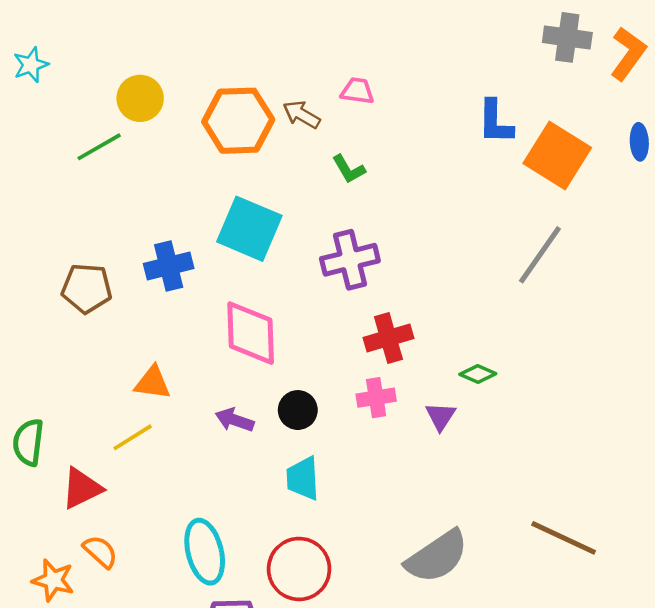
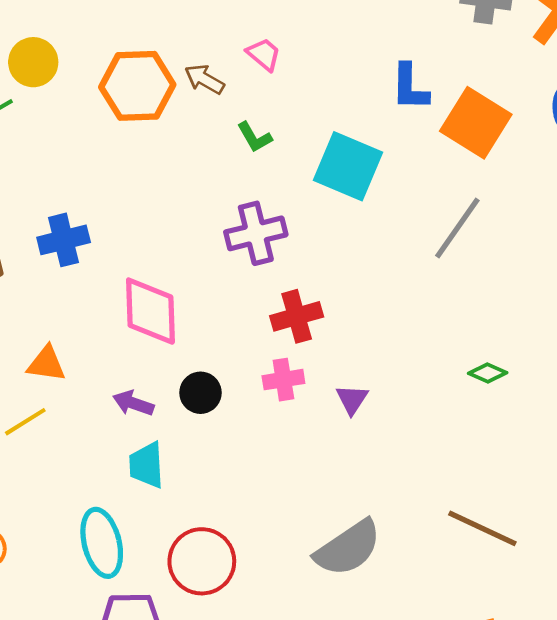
pink trapezoid: (357, 91) -> (264, 54), turned 32
cyan square: (249, 229) -> (348, 166), moved
green diamond: (478, 374) -> (488, 373), moved
cyan trapezoid: (303, 478) -> (146, 465), moved

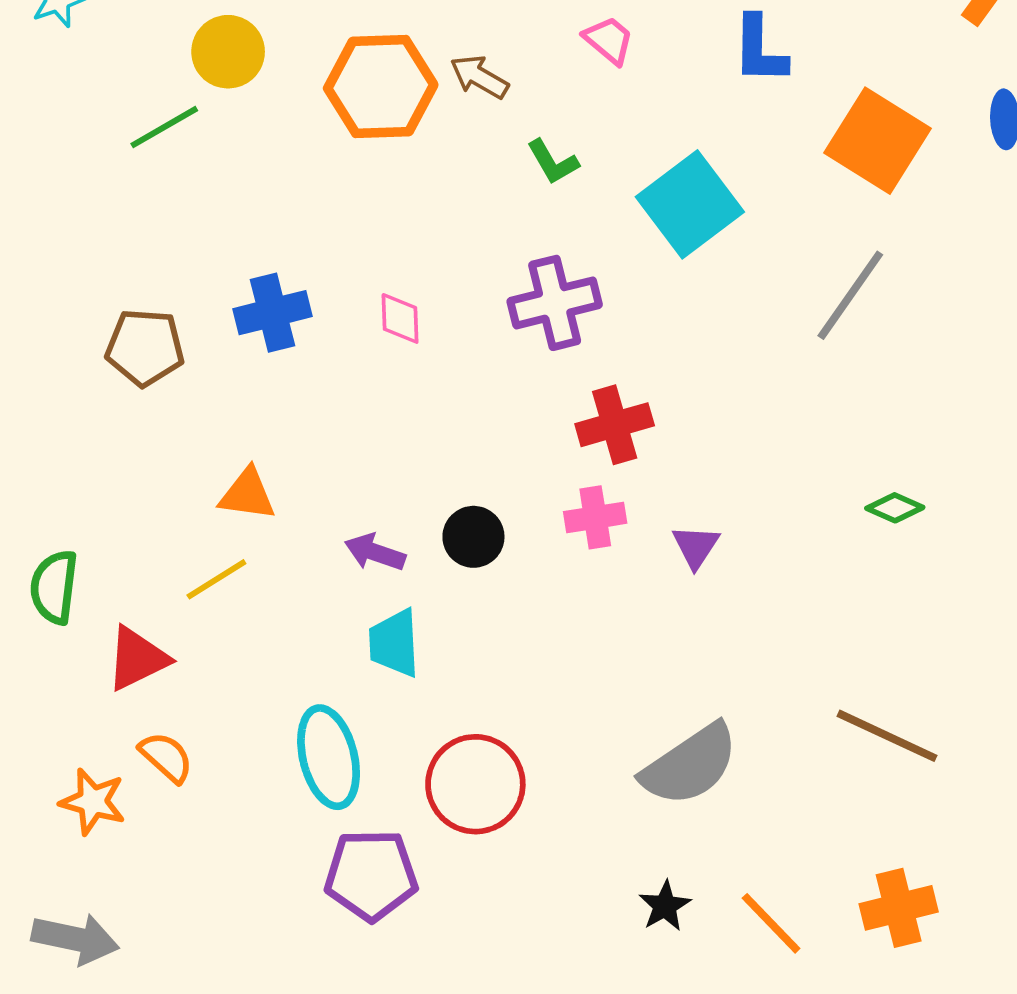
pink trapezoid: (264, 54) -> (609, 40), moved
blue L-shape: (410, 87) -> (760, 50), moved
cyan square: (348, 166) -> (690, 204), turned 30
pink diamond: (150, 311) -> (400, 318), moved, size x0.5

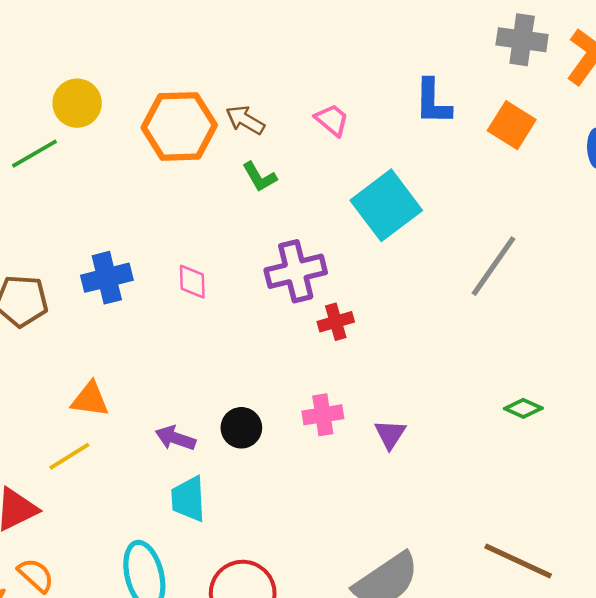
pink trapezoid: (609, 40) -> (332, 120), moved
orange square: (877, 141) -> (512, 125), moved, size x0.7
green L-shape: (553, 162) -> (259, 177), moved
red cross: (615, 425) -> (336, 322), moved, size x0.7

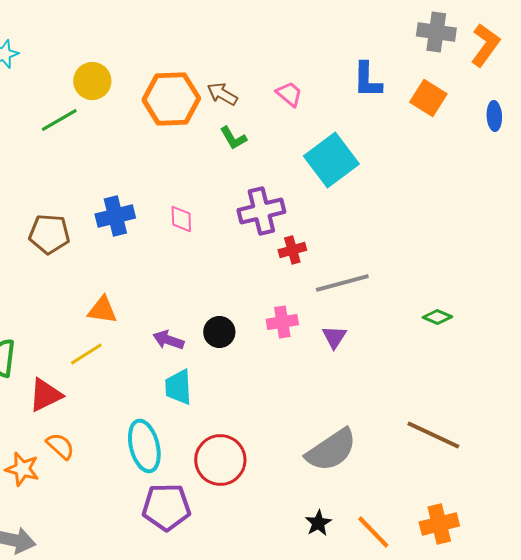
gray line: (494, 266) -> (342, 283), moved, turned 40

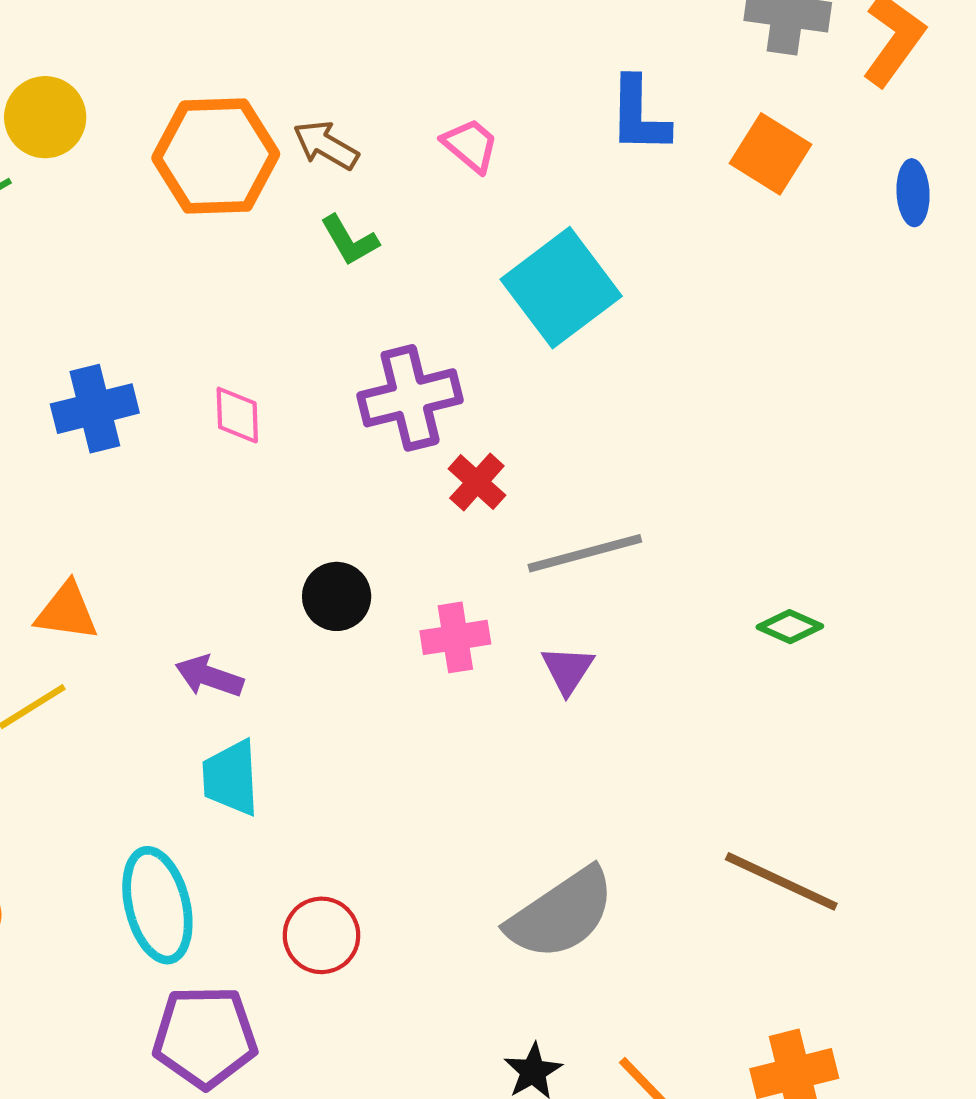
red cross: (292, 250) -> (477, 482), turned -32
black circle: (219, 332) -> (337, 596), moved
red circle: (220, 460) -> (321, 935), size x0.7

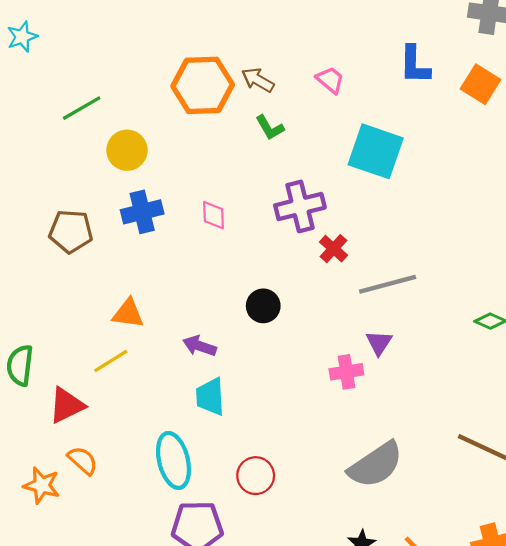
yellow circle: (45, 117) -> (127, 150), moved
cyan square: (561, 288) -> (376, 151), turned -34
pink cross: (455, 637) -> (346, 372), moved

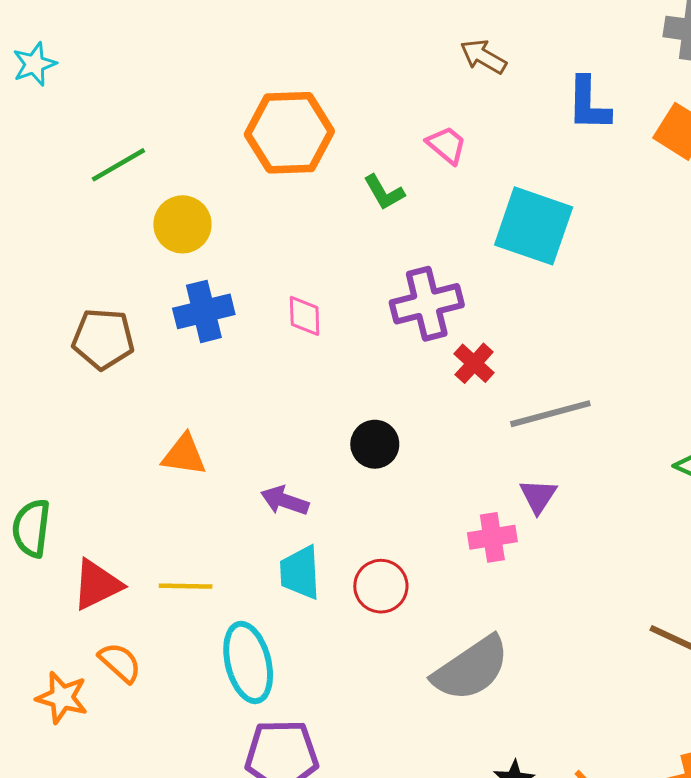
brown arrow: (258, 80) -> (483, 56), moved
pink trapezoid: (330, 80) -> (447, 145), moved
yellow line: (111, 361) -> (186, 586), moved, turned 33
gray semicircle: (376, 465) -> (471, 669), moved
red circle: (256, 476) -> (381, 586), moved

